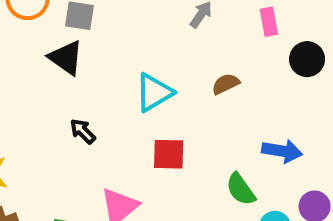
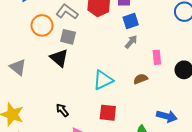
pink rectangle: (269, 22) -> (157, 57), moved
black arrow: (83, 131) -> (62, 110), moved

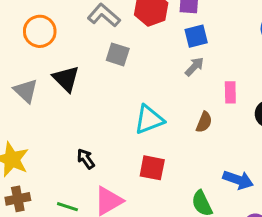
orange circle: (42, 25) -> (40, 31), moved
gray square: (68, 37) -> (118, 54), moved
black triangle: (59, 58) -> (66, 79), moved
brown semicircle: (141, 79) -> (204, 122), turned 128

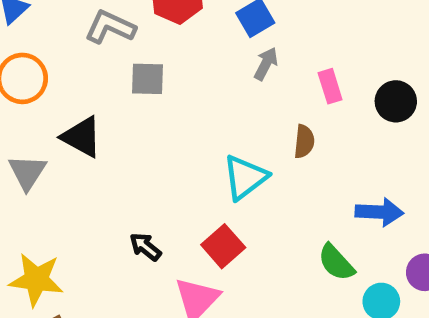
gray triangle: (26, 91) -> (27, 172), turned 36
cyan triangle: (149, 120) -> (245, 177), moved
red square: (152, 168) -> (223, 246), moved, turned -36

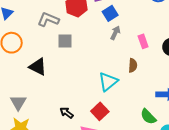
gray triangle: (27, 172) -> (18, 102), moved

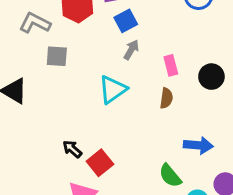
brown semicircle: (133, 65) -> (166, 98), moved
cyan triangle: (108, 82) -> (113, 90), moved
black arrow: (67, 113) -> (72, 149), moved

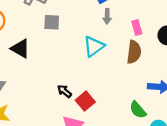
gray arrow: (131, 50) -> (107, 16), turned 152
brown semicircle: (166, 98) -> (134, 52), size x1.5

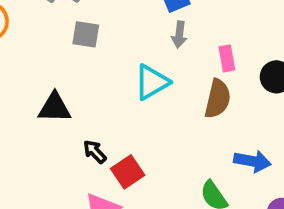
black triangle: (20, 49) -> (55, 108), moved, turned -35

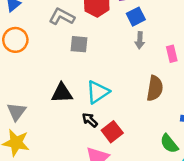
cyan triangle: (152, 82) -> (98, 92), moved
brown semicircle: (218, 99) -> (155, 88), moved

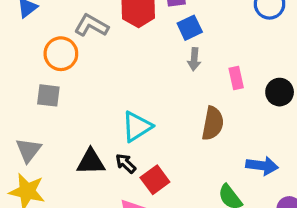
orange circle: (15, 40) -> (61, 54), moved
gray square: (79, 44) -> (48, 95), moved
black triangle: (62, 93) -> (91, 162), moved

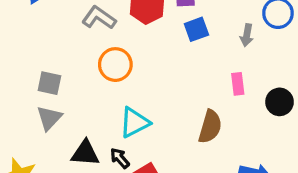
orange circle: (61, 54) -> (115, 65), moved
gray arrow: (194, 59) -> (247, 35), moved
gray triangle: (28, 150) -> (49, 118), moved

